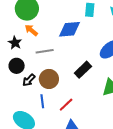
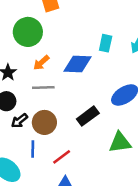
orange arrow: (31, 30) -> (41, 63), moved, turned -88

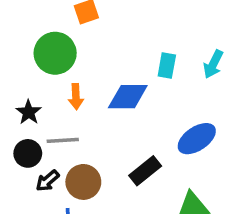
orange arrow: (41, 63) -> (76, 97), turned -49
gray line: (43, 88) -> (63, 140), moved

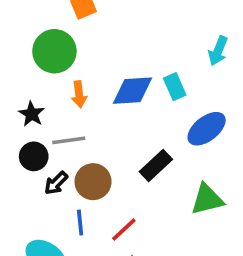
cyan rectangle: (167, 65) -> (175, 87), moved, turned -30

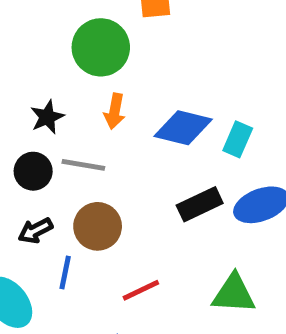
cyan rectangle: (175, 87) -> (238, 139), turned 30
black rectangle: (156, 165) -> (200, 204), moved
black arrow: (56, 183) -> (35, 231), moved
red line: (124, 229) -> (141, 290), moved

